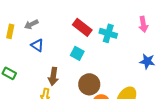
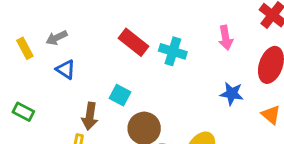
yellow rectangle: (10, 31) -> (25, 48), turned -40
cyan square: (77, 53) -> (120, 95), moved

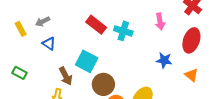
cyan square: (120, 95) -> (87, 61), size x1.5
brown arrow: (90, 116) -> (66, 76), turned -36

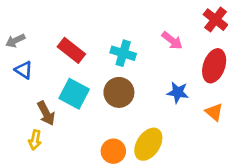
pink arrow: (160, 22) -> (172, 41), turned -42
red rectangle: (96, 25) -> (71, 50), moved
brown circle: (103, 84) -> (119, 92), moved

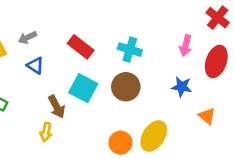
pink arrow: (172, 41) -> (186, 46), moved, turned 66
orange triangle: (214, 112) -> (207, 116), moved

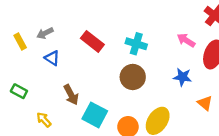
pink arrow: (186, 46) -> (186, 40), turned 108
cyan square: (83, 88) -> (95, 115), moved
yellow arrow: (46, 132) -> (44, 120), moved, turned 126

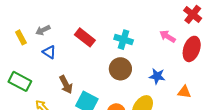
blue star: (182, 77) -> (157, 76), moved
green rectangle: (19, 91) -> (20, 81), size x1.5
orange triangle: (205, 103) -> (184, 92), turned -32

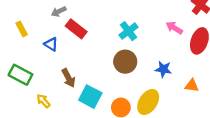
gray arrow: (43, 30) -> (59, 11), moved
red rectangle: (85, 37) -> (76, 29), moved
cyan cross: (124, 40) -> (129, 31), turned 36

